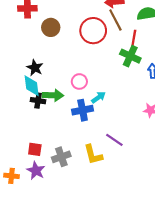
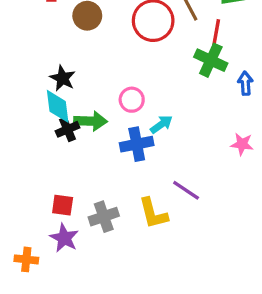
black cross: (38, 101) -> (68, 129), turned -32
orange cross: (12, 176) -> (26, 259), moved

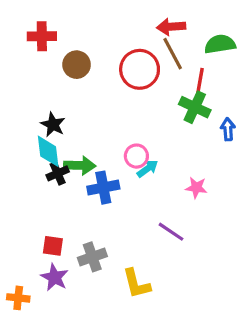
pink circle: (132, 100) -> (136, 156), moved
blue cross: (137, 144) -> (103, 188), moved
pink star: (242, 144) -> (196, 188), moved
yellow L-shape: (153, 213) -> (136, 284), moved

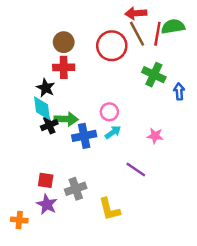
red cross: (42, 36) -> (64, 67), moved
red line: (199, 84) -> (157, 34), moved
cyan arrow: (147, 169) -> (113, 132), moved

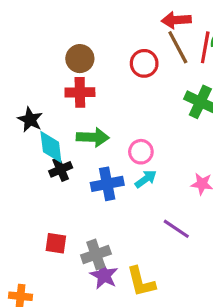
red circle: (112, 46) -> (144, 63), size x0.7
black star: (46, 88) -> (30, 120), moved
green arrow: (66, 119) -> (93, 137), moved
purple star: (47, 204) -> (104, 275), moved

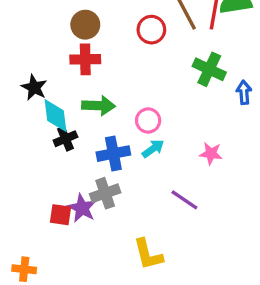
gray cross: (96, 254) -> (105, 193), moved
purple star: (104, 275) -> (82, 208), moved

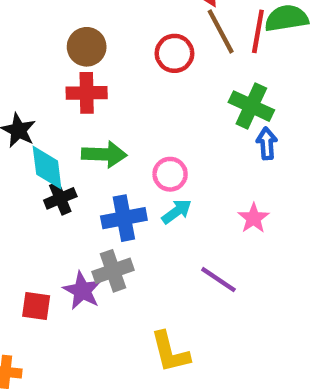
blue arrow: (244, 92) -> (267, 143), moved
pink star: (211, 154) -> (254, 218), turned 30
red square: (61, 215) -> (36, 306), moved

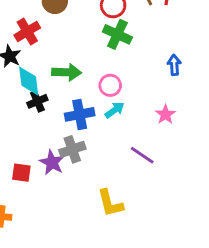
red cross: (87, 93) -> (27, 31), moved, turned -30
green cross: (251, 106) -> (117, 34), moved

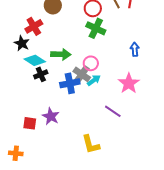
cyan diamond: (29, 81) -> (35, 60), turned -50
pink star: (165, 114) -> (129, 83), size x1.5
gray cross: (72, 149) -> (82, 74), moved, turned -36

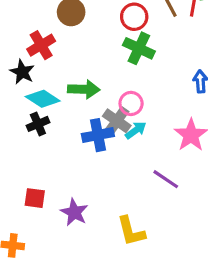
black cross: (41, 74) -> (38, 124), moved
purple star: (51, 116) -> (74, 212), moved

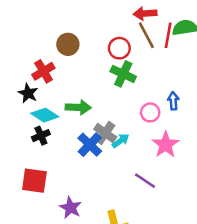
pink circle: (131, 103) -> (150, 112), moved
blue cross: (98, 135) -> (90, 145), turned -35
red square: (35, 198) -> (34, 181), moved, size x1.5

